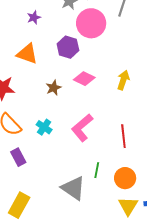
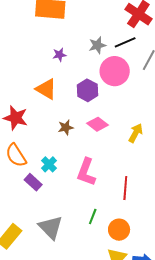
pink L-shape: (82, 128) -> (86, 172), turned -40
purple rectangle: (18, 157) -> (33, 182), moved, turned -30
gray triangle: (73, 188) -> (51, 227), moved

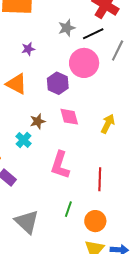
gray star: (97, 45) -> (67, 28), moved
pink diamond: (98, 124) -> (69, 117), turned 40
cyan cross: (49, 164) -> (24, 140), moved

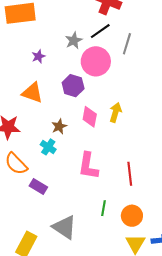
gray star: (67, 28) -> (74, 41), moved
pink diamond: (69, 117) -> (90, 117), turned 35
yellow arrow: (108, 124) -> (116, 112), moved

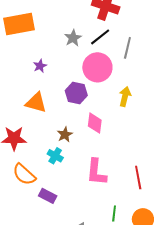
gray star: (74, 41) -> (73, 38), moved
yellow arrow: (116, 112) -> (125, 96), moved

